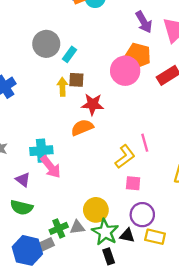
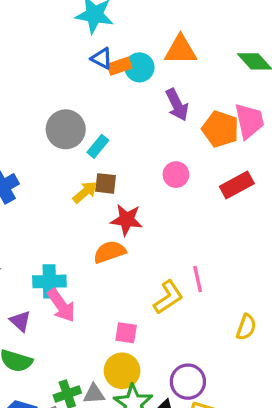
purple arrow: (144, 22) -> (177, 105), moved
orange pentagon: (138, 56) -> (220, 129), moved
pink circle: (125, 71) -> (176, 175), size x0.6
yellow arrow: (62, 87) -> (85, 192), turned 48
pink square: (133, 183) -> (126, 333), moved

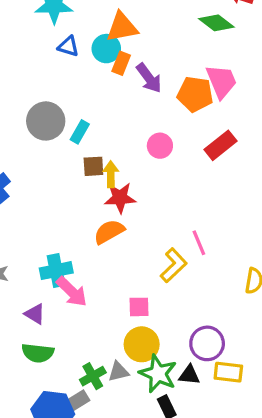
orange triangle: (180, 50) -> (122, 27), moved
orange rectangle: (120, 66) -> (121, 63), moved, turned -40
yellow arrow: (85, 192) -> (111, 174), moved, turned -40

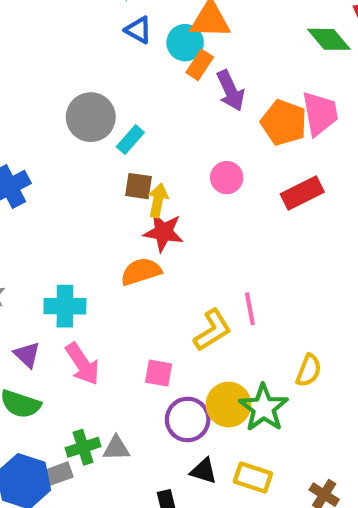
pink arrow: (72, 292) -> (82, 364), moved
purple circle: (207, 343) -> (188, 419), moved
yellow circle: (142, 344) -> (228, 405), moved
green star: (158, 374) -> (264, 408), moved

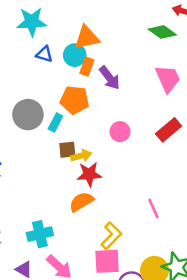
orange pentagon: (284, 123) -> (75, 100), moved
yellow arrow: (158, 200) -> (81, 156), turned 78
yellow L-shape: (213, 330) -> (111, 236), moved
pink square: (159, 373) -> (107, 261), size x1.5

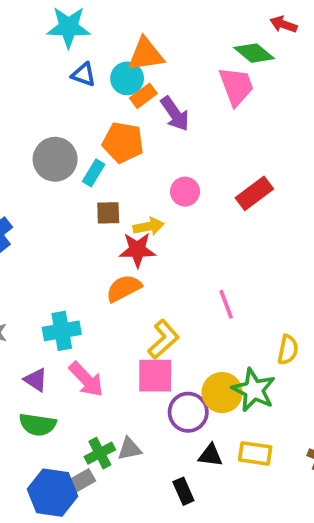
orange rectangle: (87, 67) -> (143, 96), turned 30
pink trapezoid: (168, 79) -> (236, 86), moved
yellow arrow: (81, 156) -> (149, 226), moved

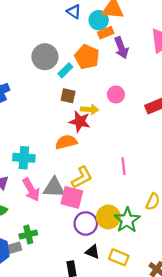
gray triangle: (129, 449) -> (54, 188), moved, size x1.5

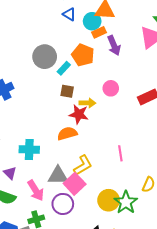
pink arrow: (31, 190) -> (36, 190), moved
pink square: (72, 197) -> (75, 184), turned 35
purple circle: (86, 223) -> (63, 204), moved

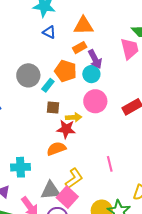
cyan circle: (92, 21) -> (91, 74), moved
pink circle: (111, 88) -> (95, 101), size x1.5

